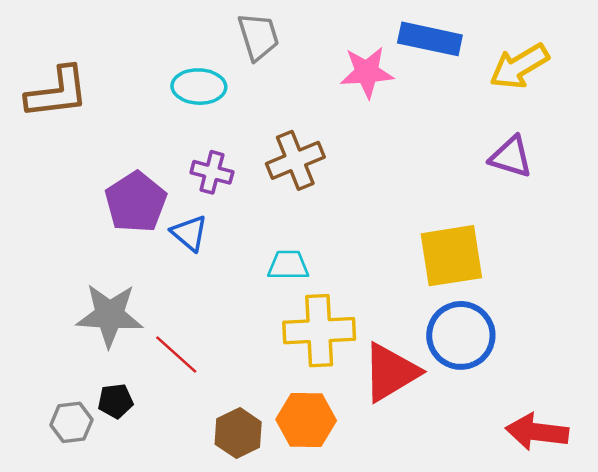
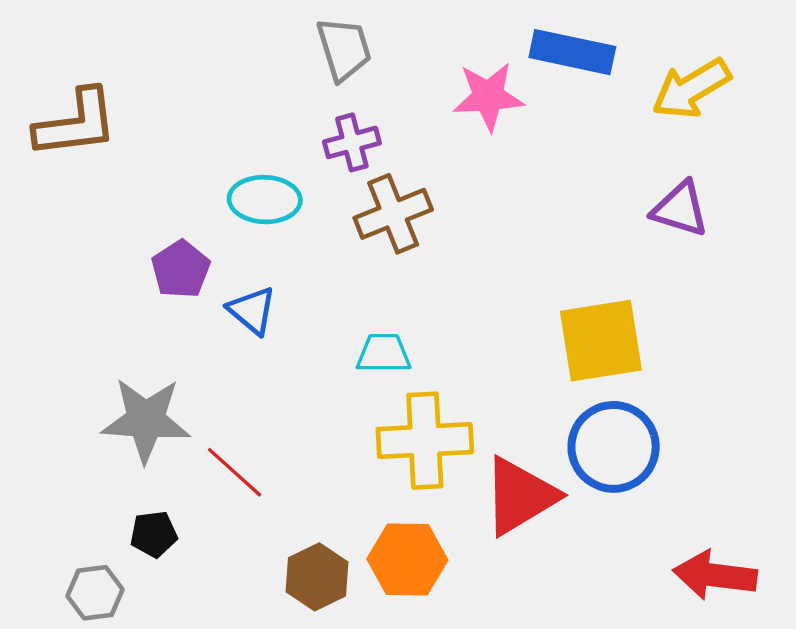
cyan ellipse: (199, 87) -> (265, 200), moved
purple cross: (212, 172) -> (352, 142), moved, turned -30
purple pentagon: (136, 202) -> (181, 269), size x0.7
gray hexagon: (71, 422) -> (95, 593), moved

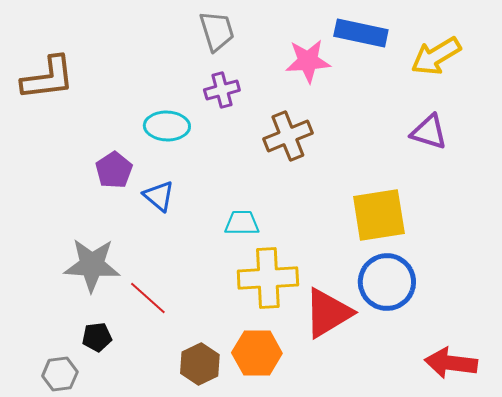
brown cross: (393, 214) -> (288, 136), moved

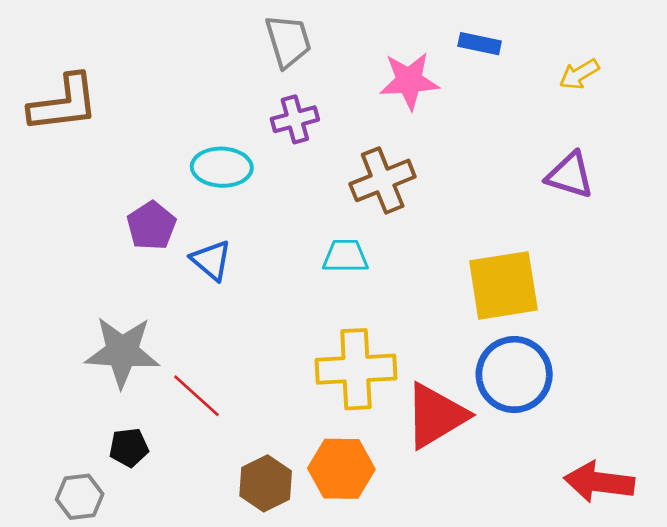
blue rectangle: (361, 33) -> (480, 44), size x0.6
yellow arrow: (436, 56) -> (579, 74), size x0.6
cyan trapezoid: (242, 223) -> (345, 256), moved

